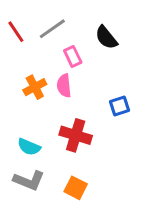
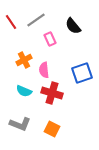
pink semicircle: (64, 86) -> (44, 70), moved
blue square: (119, 106) -> (82, 73), size x1.5
cyan semicircle: (29, 147) -> (24, 91), moved

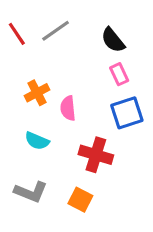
pink rectangle: (50, 39) -> (119, 74), moved
red cross: (52, 93) -> (96, 155), moved

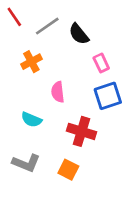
red line: (17, 34) -> (14, 17), moved
black semicircle: (113, 40) -> (79, 34), moved
orange cross: (37, 93) -> (31, 62), moved

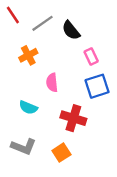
orange square: (68, 170) -> (61, 153), turned 30

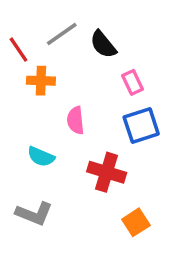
red line: (13, 15) -> (18, 50), moved
orange cross: (28, 55) -> (41, 81), turned 30
orange square: (61, 153) -> (136, 222), moved

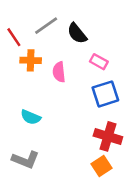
pink rectangle: (133, 82) -> (99, 62), turned -36
pink semicircle: (75, 120) -> (59, 72), moved
red cross: (107, 172) -> (108, 136), moved

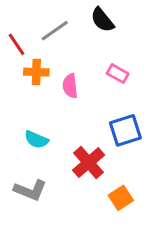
black semicircle: (77, 33) -> (102, 20), moved
blue square: (105, 94) -> (125, 130), moved
red cross: (108, 136) -> (89, 163), moved, turned 32

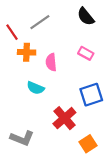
black semicircle: (102, 20) -> (86, 17), moved
cyan semicircle: (36, 140) -> (35, 88), moved

